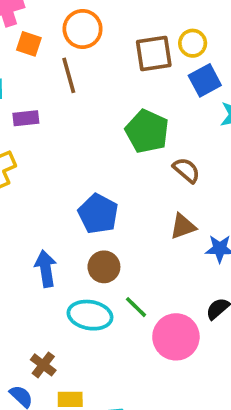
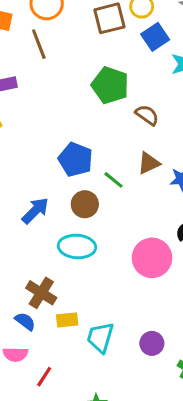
blue arrow: (46, 269) -> (35, 211), turned 60
green line: (136, 307) -> (113, 180), moved
brown cross: (43, 365) -> (41, 293), size x1.4

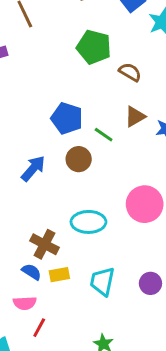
cyan ellipse: (77, 246) -> (88, 222), moved
yellow rectangle: (67, 320) -> (59, 275), moved
red line: (44, 377) -> (39, 328), moved

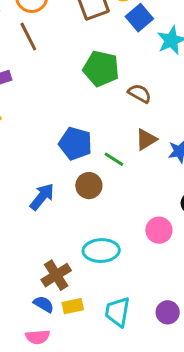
pink circle: (145, 204) -> (159, 230), size x0.7
brown cross: (44, 244) -> (56, 275), turned 32

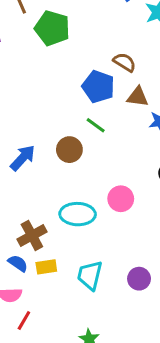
green pentagon: (101, 69) -> (52, 28), moved
brown triangle: (146, 139) -> (138, 97), moved, turned 35
blue pentagon: (75, 143) -> (98, 87), moved
pink circle: (159, 230) -> (121, 199), moved

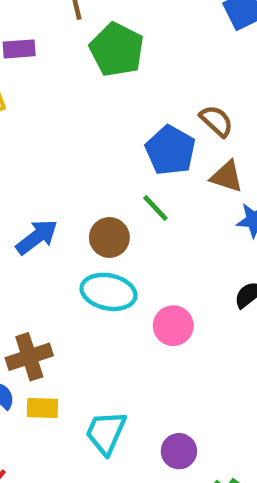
cyan ellipse: (78, 214) -> (108, 292), moved

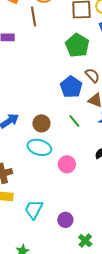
green pentagon: (117, 50) -> (77, 45), moved
green line: (155, 208) -> (74, 121), moved

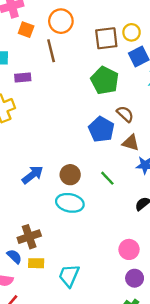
green line: (74, 121) -> (107, 178), moved
pink circle: (67, 164) -> (129, 249), moved
purple circle: (65, 220) -> (135, 278), moved

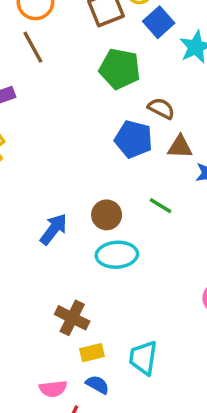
brown cross: (29, 237) -> (72, 318), turned -30
blue semicircle: (14, 256) -> (97, 385), moved

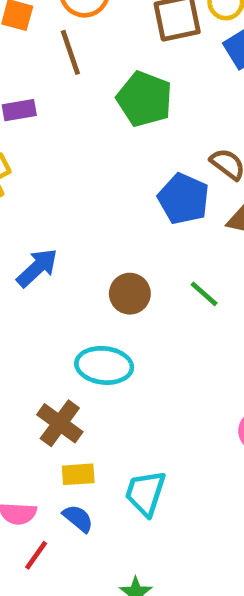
green pentagon: (120, 69) -> (144, 99), moved
blue arrow: (54, 229) -> (37, 268), moved
cyan ellipse: (117, 255) -> (104, 365), moved

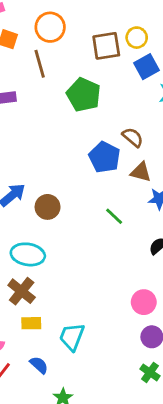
brown circle: (130, 294) -> (48, 207), moved
cyan ellipse: (104, 365) -> (28, 254), moved
blue semicircle: (78, 518) -> (39, 365), moved

